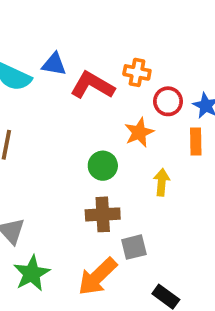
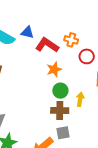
orange star: (139, 132) -> (54, 69), moved
green circle: (103, 166) -> (60, 91), moved
brown cross: (103, 214) -> (60, 111), moved

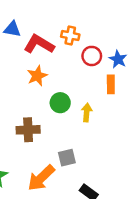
orange star: (54, 69) -> (37, 76), moved
brown cross: (60, 111) -> (28, 130), moved

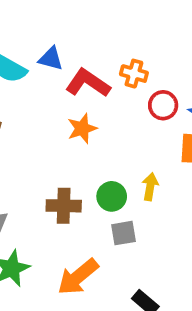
green circle: (60, 103) -> (112, 196), moved
gray square: (67, 158) -> (123, 233), moved

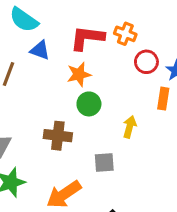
blue triangle: (51, 59) -> (40, 50), moved
red L-shape: (88, 83) -> (87, 38), turned -33
green circle: (112, 196) -> (89, 104), moved

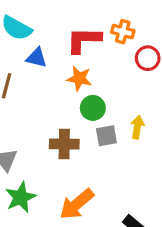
orange star: (79, 74) -> (79, 78), turned 30
gray square: (104, 162) -> (106, 136), moved

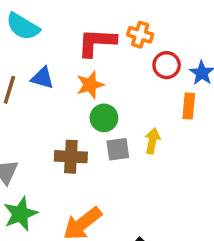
blue triangle: (36, 58) -> (42, 78), moved
orange star: (79, 78) -> (90, 85), turned -30

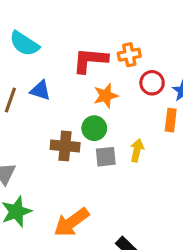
orange cross: (140, 35) -> (129, 55), turned -30
orange star: (90, 85) -> (106, 96), moved
brown cross: (71, 157) -> (65, 146), moved

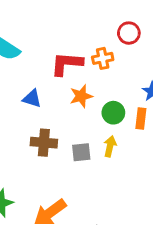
red circle: (152, 83) -> (129, 33), moved
blue triangle: (40, 90) -> (32, 99), moved
green circle: (94, 128) -> (113, 113), moved

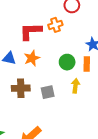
orange star: (81, 96) -> (32, 58), moved
yellow arrow: (110, 146) -> (75, 86), moved

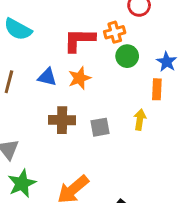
green circle: (67, 62) -> (127, 56), moved

